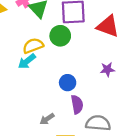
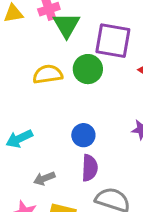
cyan arrow: (27, 61) -> (19, 139), moved

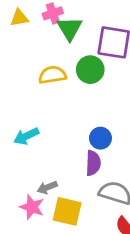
blue circle: (83, 135) -> (100, 138), moved
gray arrow: (44, 178) -> (47, 187), moved

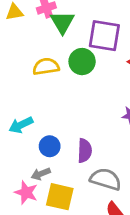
blue circle: (100, 138) -> (50, 146), moved

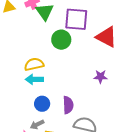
yellow semicircle: (46, 67) -> (34, 64), moved
cyan arrow: (21, 125) -> (34, 79), moved, turned 30

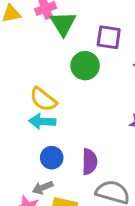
purple square: (76, 19) -> (109, 37), size x0.7
yellow semicircle: (34, 64) -> (43, 99), turned -132

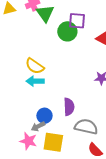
green circle: (85, 66) -> (67, 31), moved
blue circle: (52, 158) -> (45, 116), moved

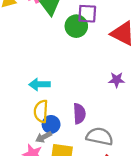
yellow semicircle: (35, 66) -> (41, 111), moved, turned 60

